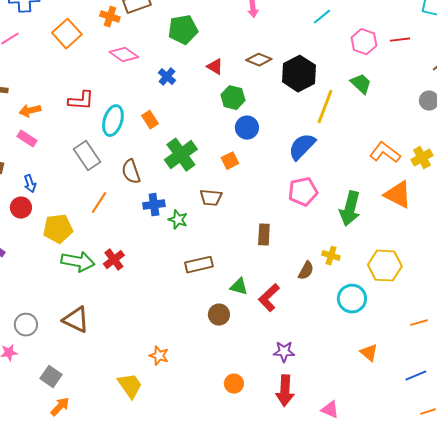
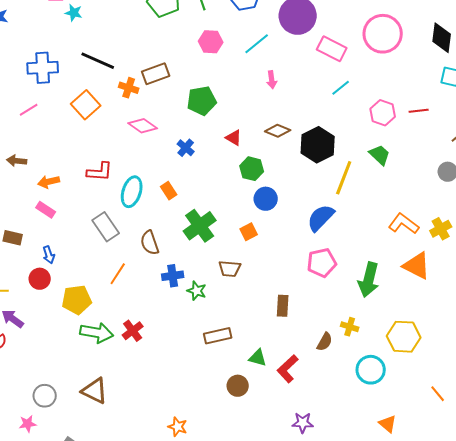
orange line: (419, 323) -> (438, 394), turned 66

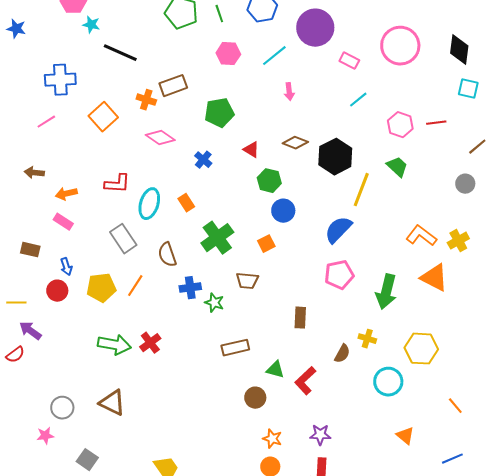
pink rectangle: (332, 49) -> (349, 61), size x0.7
black line: (98, 61) -> (120, 53), moved
yellow pentagon: (77, 300) -> (101, 288), moved
orange star: (178, 427) -> (272, 439), moved

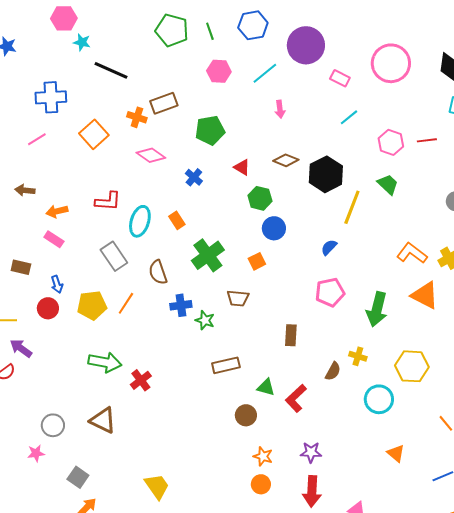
blue semicircle: (338, 230) -> (329, 247), size x0.6
red cross: (150, 343) -> (141, 380), moved

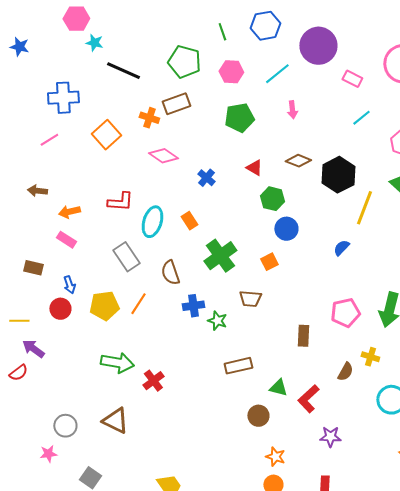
green pentagon: (172, 30) -> (184, 62), moved
green pentagon: (210, 130) -> (239, 118), moved
pink pentagon: (330, 292) -> (345, 313), moved
purple star: (311, 452) -> (330, 437), moved

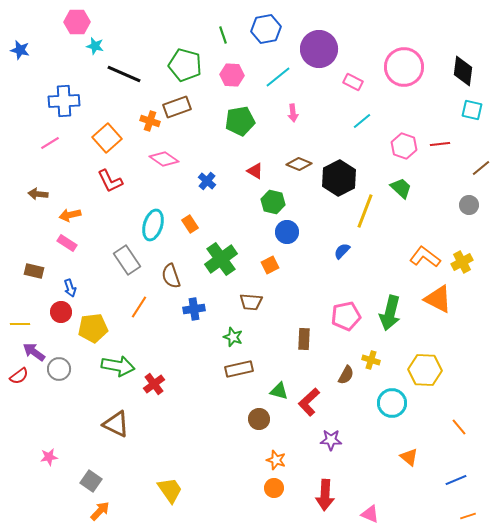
red L-shape: (120, 202) -> (110, 181), moved, turned 60
yellow pentagon: (104, 306) -> (93, 328), moved
green star: (217, 321) -> (233, 337), moved
gray circle: (65, 426) -> (59, 369), moved

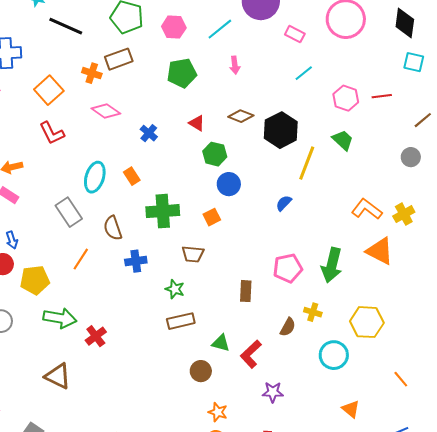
green cross: (221, 259) -> (163, 211), turned 32

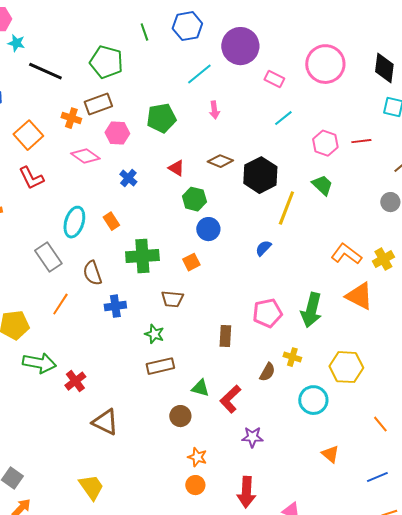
pink hexagon: (174, 27) -> (117, 133), moved
brown triangle: (58, 376) -> (105, 422), moved

